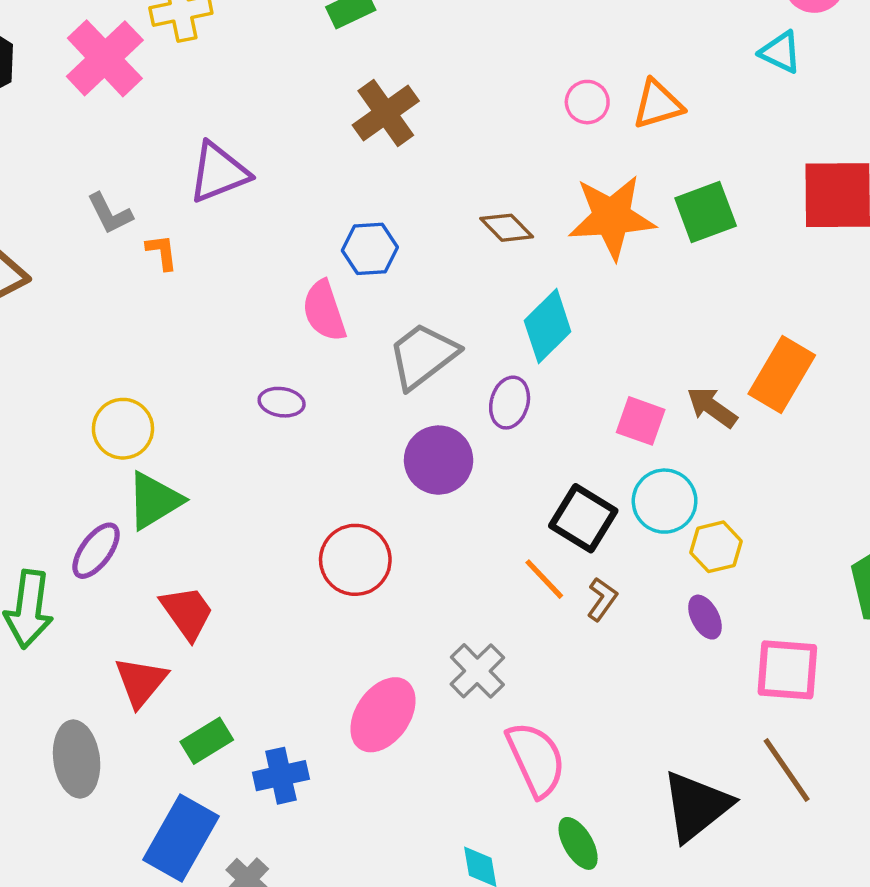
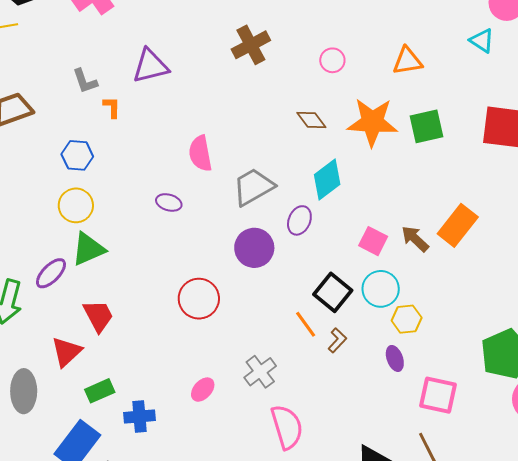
pink circle: (587, 102) -> (332, 60), moved
blue hexagon: (370, 249) -> (77, 155), moved
pink ellipse: (383, 715) -> (203, 390), size x0.6

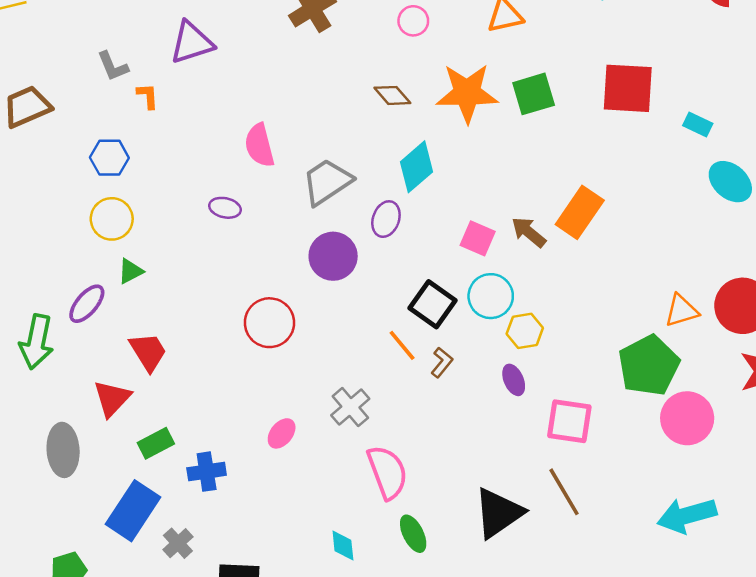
green triangle: (88, 249) -> (130, 271), size x0.6

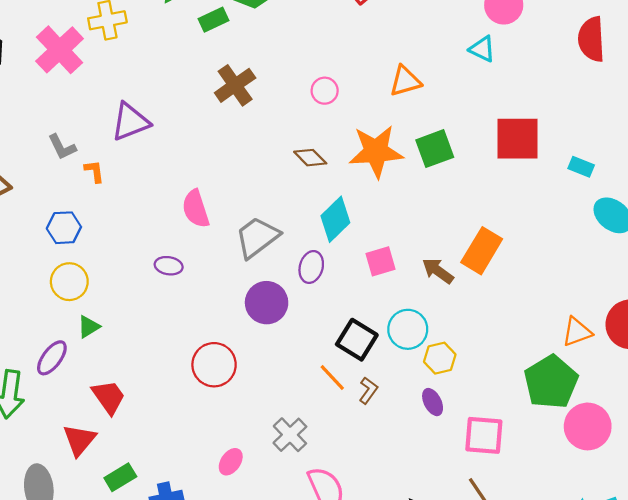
pink square: (478, 238) -> (380, 261), moved, turned -36

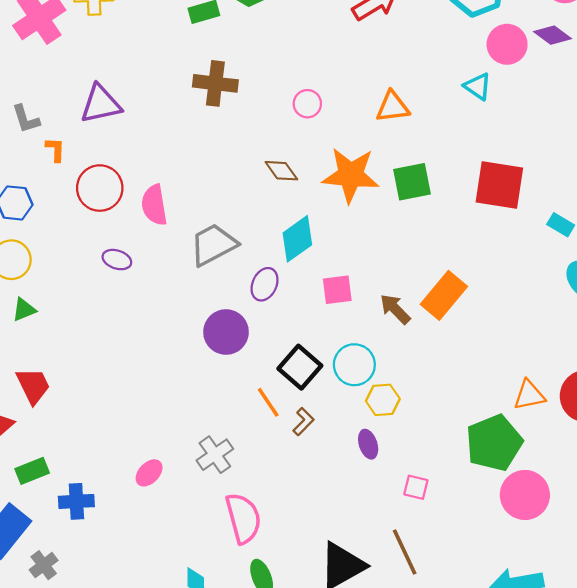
brown cross: (235, 85) -> (215, 83), turned 33
purple circle: (267, 303) -> (226, 332), moved
red circle: (214, 365) -> (100, 188), moved
pink square: (484, 435) -> (416, 487), size x0.6

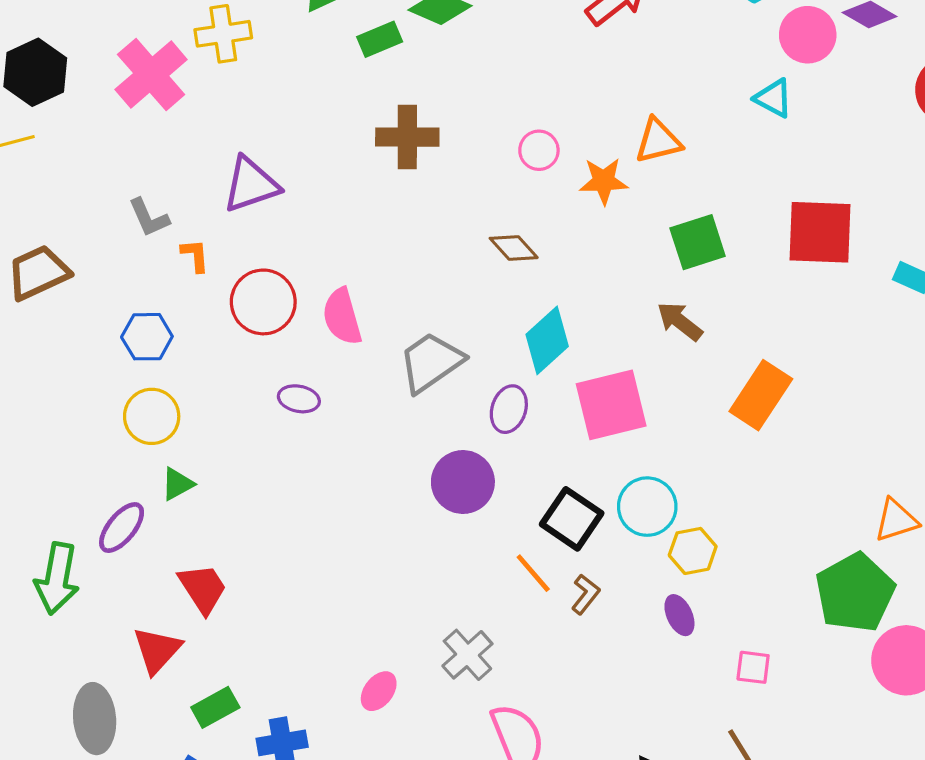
orange star: (351, 175) -> (604, 181), moved, size x0.6
pink square: (337, 290) -> (611, 405), size x1.6
brown arrow: (395, 309) -> (680, 321), moved

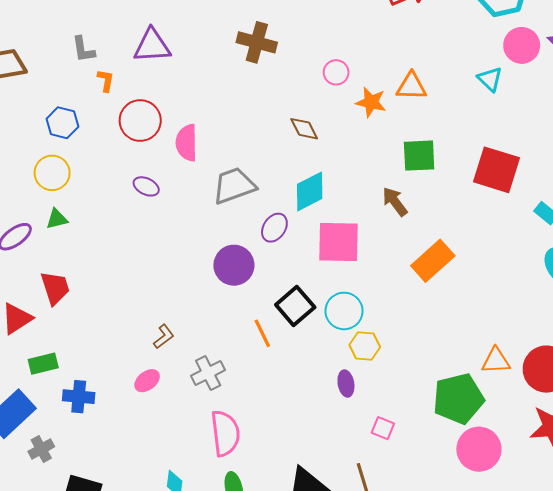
brown L-shape: (585, 594) -> (164, 337), moved

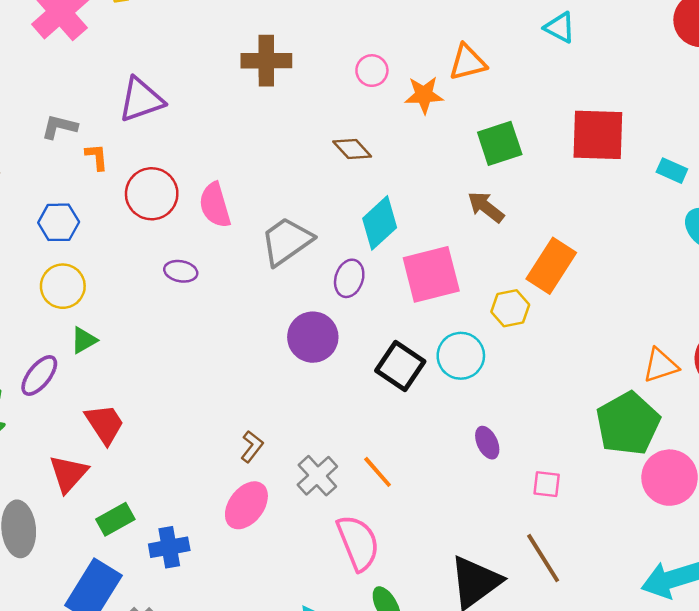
gray L-shape: (83, 49) -> (59, 127), turned 128
orange line: (262, 333) -> (378, 472), moved
yellow hexagon: (365, 346) -> (510, 308), moved
pink ellipse: (147, 381) -> (246, 505), size x1.5

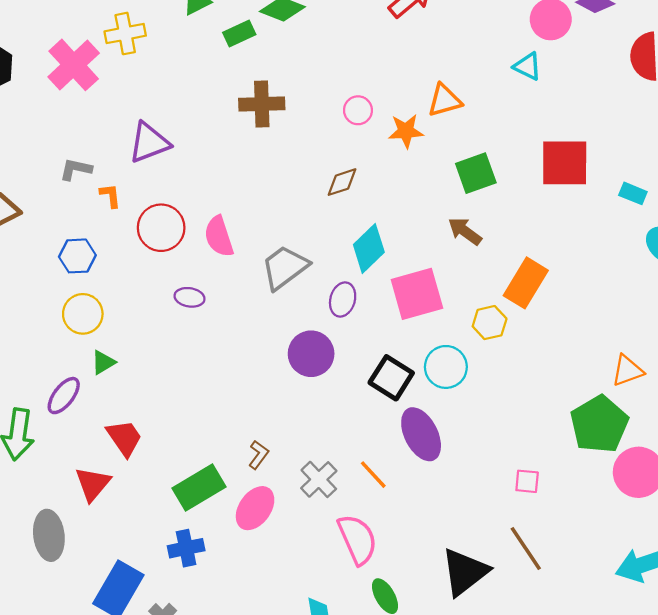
brown diamond: (352, 149) -> (342, 182), turned -64
purple ellipse: (487, 443) -> (421, 434), moved, size x1.8
green rectangle: (115, 519) -> (199, 487), moved, size x1.5

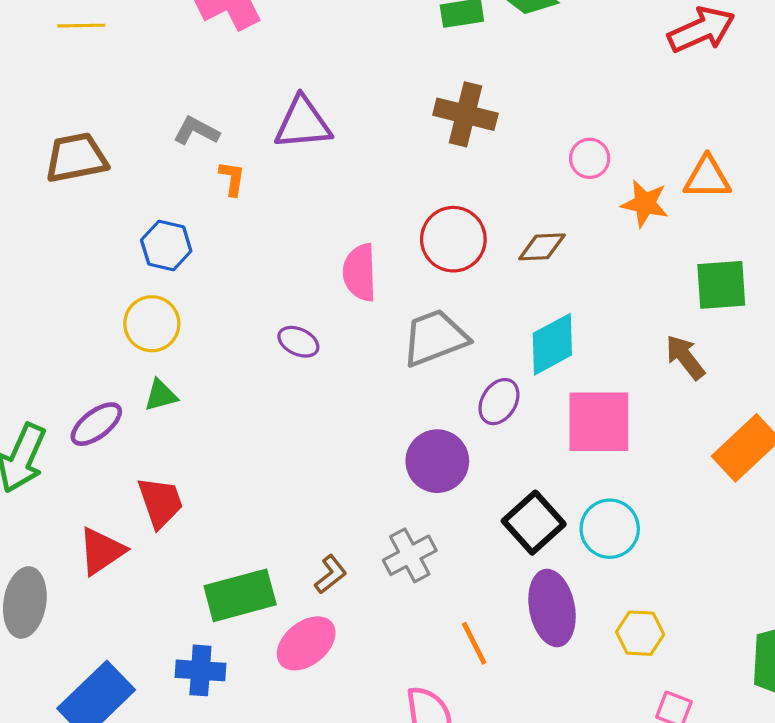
red circle: (161, 228) -> (453, 239), moved
yellow hexagon: (490, 323) -> (640, 633), moved
gray cross: (319, 479) -> (410, 555), moved

